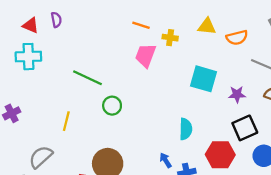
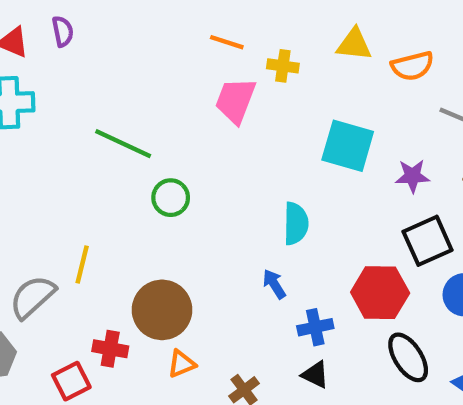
yellow line: (66, 121) -> (82, 265), moved
cyan semicircle: (186, 129) -> (296, 224), moved
blue arrow: (166, 160) -> (274, 284), moved

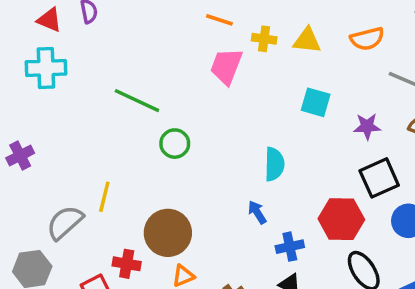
yellow triangle: (354, 44) -> (307, 40), moved
cyan square: (348, 146) -> (316, 102), size x0.7

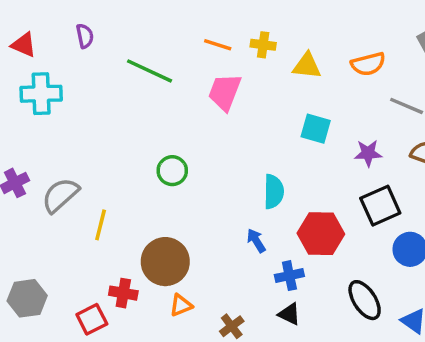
red triangle: (49, 20) -> (24, 45), moved
yellow cross: (264, 39) -> (263, 45), moved
green line: (137, 101) -> (150, 71), moved
red hexagon: (341, 219) -> (321, 234), moved
gray semicircle: (65, 223) -> (60, 195), moved

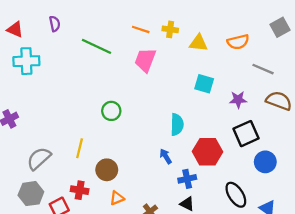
gray semicircle: (60, 195) -> (39, 158), moved
yellow line: (101, 225) -> (80, 148), moved
brown circle: (165, 262) -> (107, 170), size x0.7
gray hexagon: (27, 298) -> (31, 194), moved

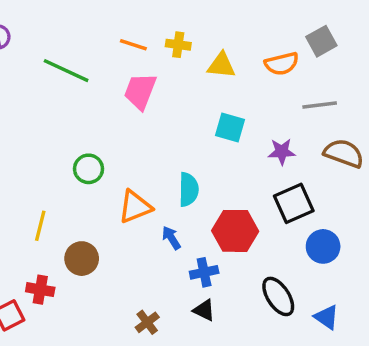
gray square: (280, 27) -> (321, 41), moved
gray line: (263, 69) -> (320, 105), turned -30
orange triangle: (117, 198) -> (135, 207), moved, size x1.5

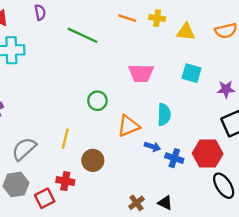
pink trapezoid: (140, 91) -> (141, 73), moved, turned -110
red hexagon: (235, 231) -> (208, 153), moved
blue arrow: (171, 238) -> (153, 147), turned 140
blue cross: (204, 272) -> (174, 158), moved, turned 30
black triangle: (204, 310) -> (165, 203), moved

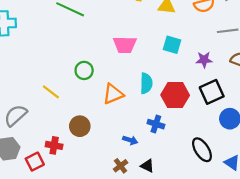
yellow line: (65, 139) -> (51, 92), moved, turned -66
blue arrow: (153, 147) -> (130, 140), moved
red hexagon: (208, 153) -> (175, 95), moved

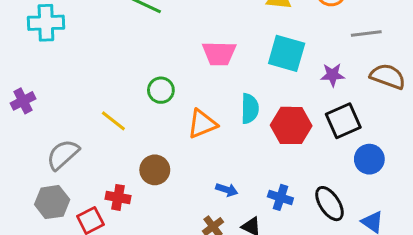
cyan square: (172, 45) -> (287, 53), size x1.4
blue cross: (156, 124) -> (280, 197), moved

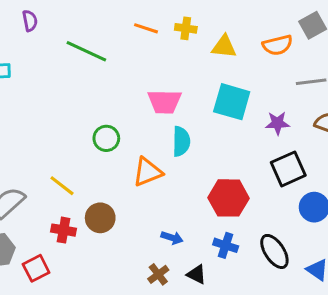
cyan semicircle: (250, 109) -> (181, 141), moved
yellow line: (113, 121) -> (62, 186), moved
red hexagon: (291, 125) -> (229, 198), moved
red cross: (118, 197) -> (64, 230), moved

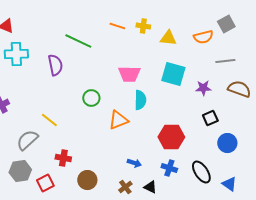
purple semicircle: (30, 21) -> (55, 65), moved, size x1.5
black square: (288, 169) -> (210, 118), size x0.7
yellow line: (62, 186) -> (49, 120), moved
brown circle: (100, 218) -> (87, 180), moved

